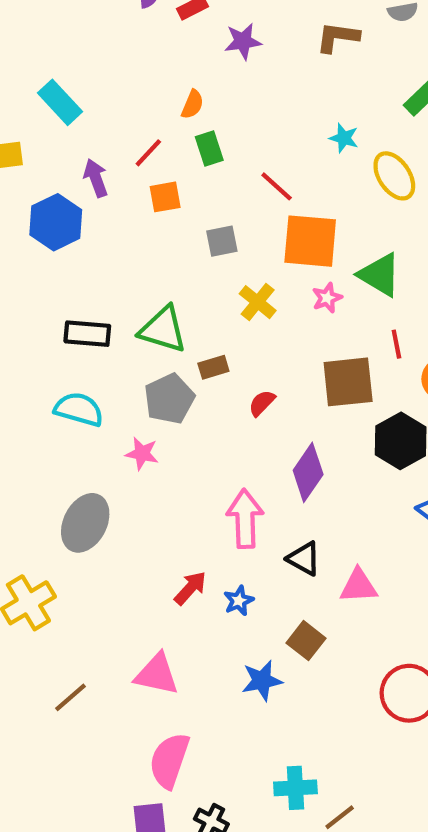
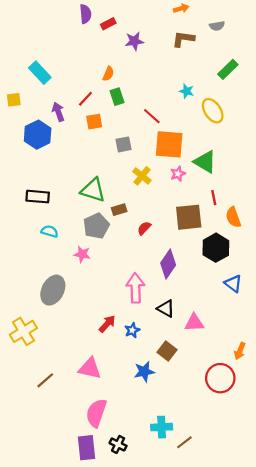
black rectangle: (87, 334) -> (38, 197), moved
cyan semicircle: (79, 409) -> (50, 231), size x0.7

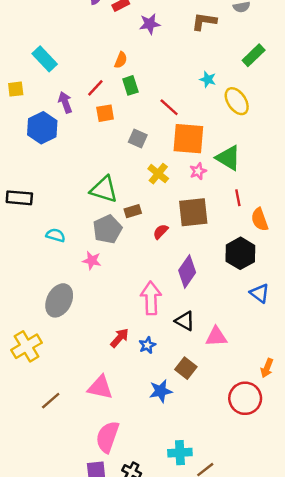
gray square: (123, 144) -> (138, 139), turned 35
black rectangle: (38, 197) -> (19, 198), moved
brown square: (189, 217) -> (193, 212), moved

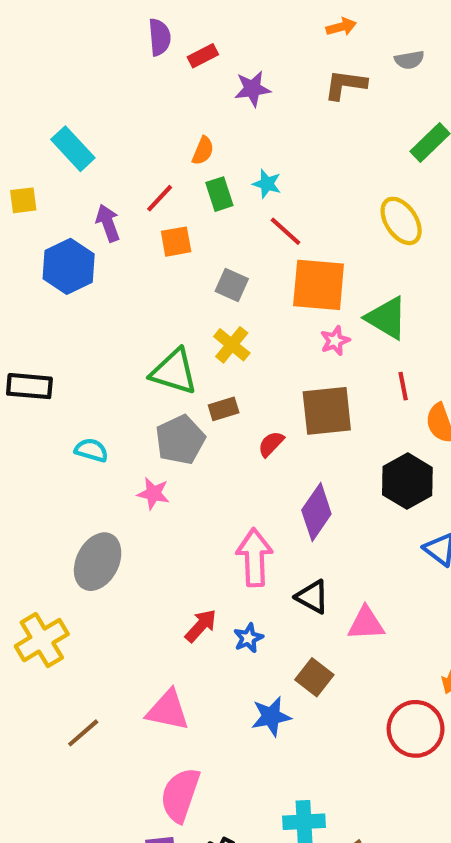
cyan star: (208, 79) -> (267, 184), moved
yellow cross: (158, 174) -> (232, 345), moved

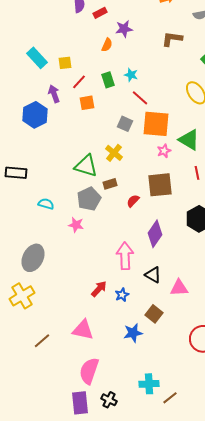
brown L-shape: (345, 85) -> (172, 39), moved
orange semicircle: (203, 151) -> (107, 45), moved
yellow square: (23, 200) -> (65, 63), moved
gray square: (232, 285) -> (125, 124), moved
gray ellipse: (98, 562) -> (33, 258), moved

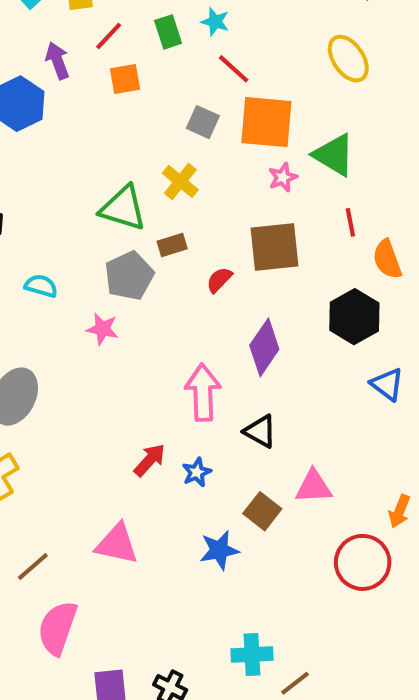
pink triangle: (179, 288) -> (313, 487), moved
pink semicircle: (89, 371) -> (57, 628), moved

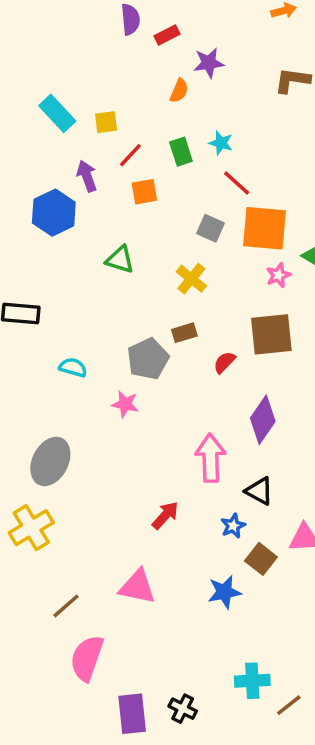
green triangle: (123, 208) -> (120, 260), moved, size x0.7
blue star: (197, 472) -> (233, 526), moved

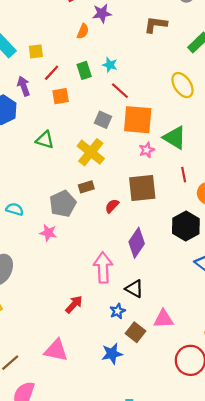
yellow cross: (191, 279) -> (91, 152), size x1.4

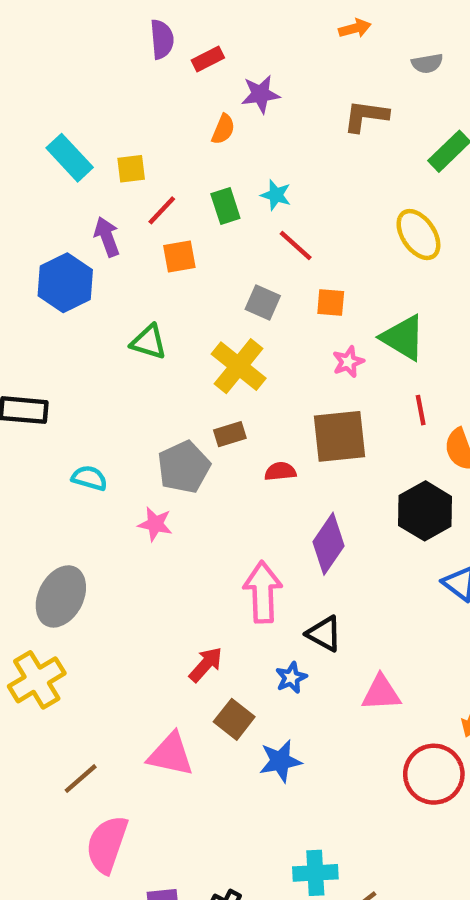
orange square: (138, 120) -> (331, 303), size x0.5
red semicircle: (112, 206) -> (280, 471), turned 40
brown square: (136, 332) -> (234, 719), moved

